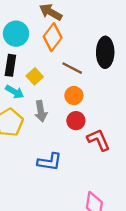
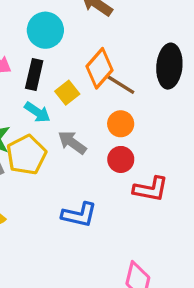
orange diamond: (53, 37) -> (100, 68), moved
gray arrow: (41, 111) -> (72, 143), turned 132
red L-shape: (98, 140) -> (151, 189), turned 120

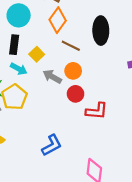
orange diamond: (100, 68) -> (58, 20), moved
gray arrow: (72, 143) -> (52, 77), moved
blue L-shape: (79, 215) -> (52, 145), moved, turned -35

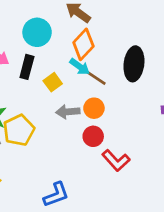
cyan arrow: (19, 69) -> (80, 67), moved
gray arrow: (52, 77) -> (68, 112), turned -42
red L-shape: (97, 111) -> (116, 160), turned 35

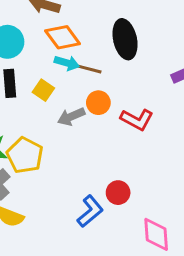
orange diamond: (83, 44) -> (63, 37), turned -60
red circle: (93, 136) -> (118, 193), moved
red L-shape: (116, 160) -> (137, 120), moved

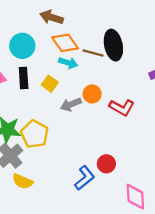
brown line: (88, 69) -> (93, 53), moved

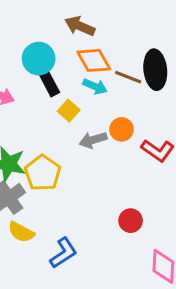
black rectangle: (24, 78) -> (49, 83), moved, turned -30
blue L-shape: (85, 178) -> (63, 253), moved

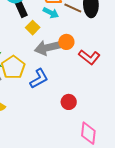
gray arrow: (93, 140) -> (47, 48), size x1.4
blue L-shape: (63, 253) -> (39, 79), moved

